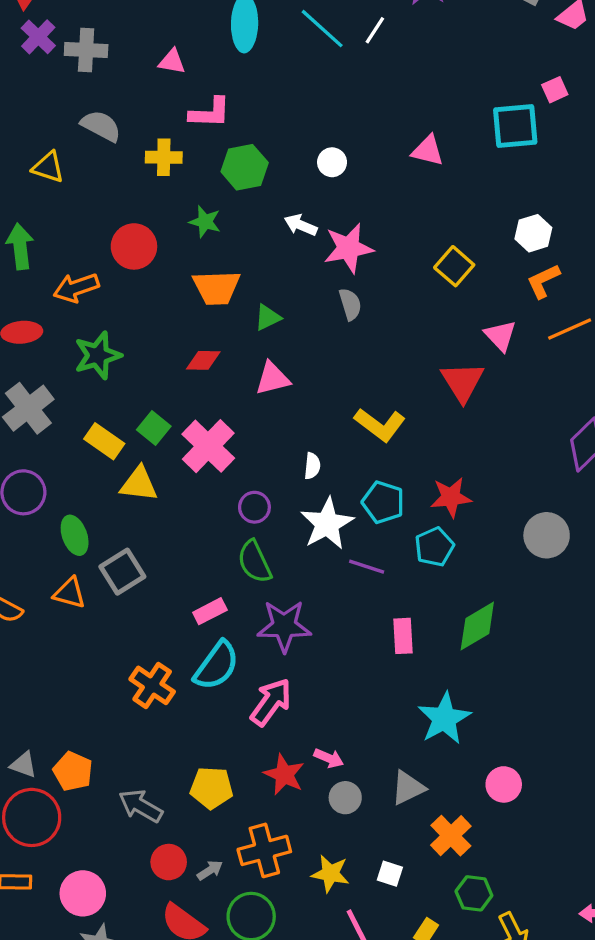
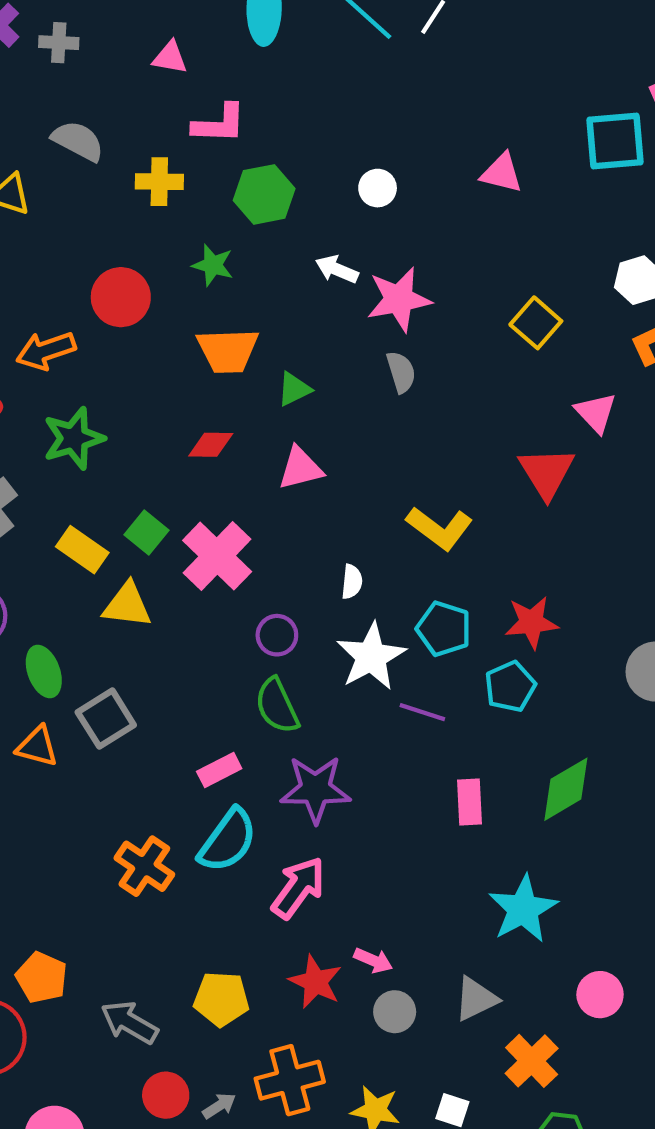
gray cross: (86, 50) -> (59, 43), size x0.7

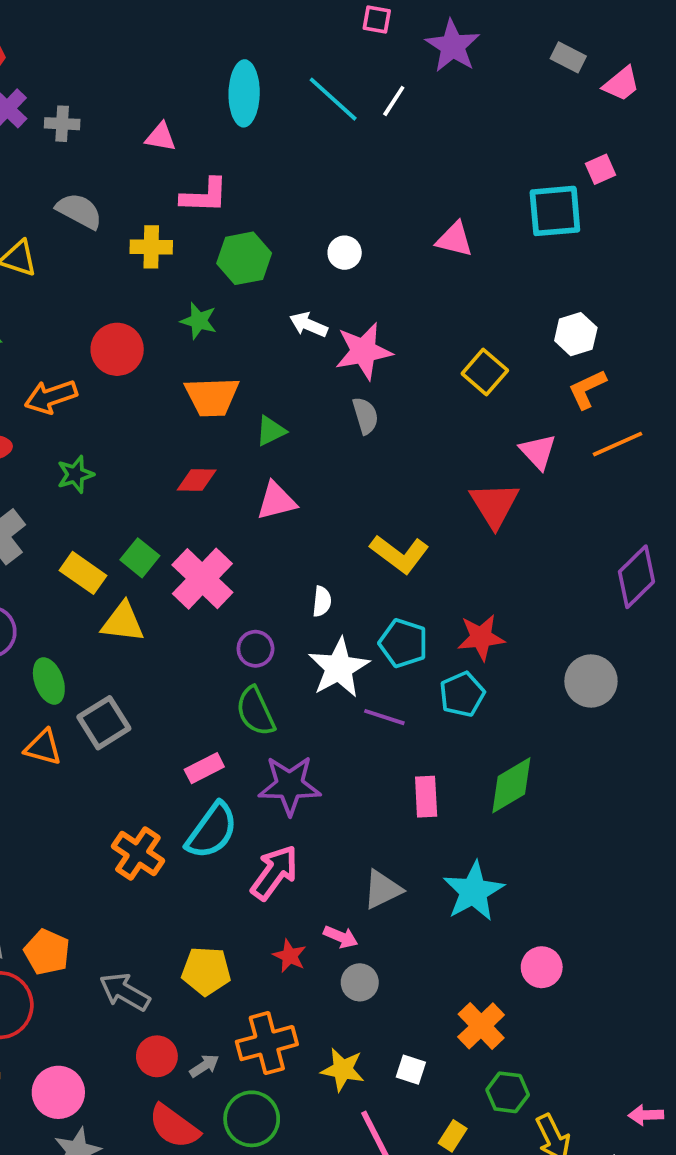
green star: (74, 438) -> (75, 474), size x0.7
red star: (315, 982) -> (290, 956), size x0.7
gray triangle: (476, 999) -> (382, 889), moved

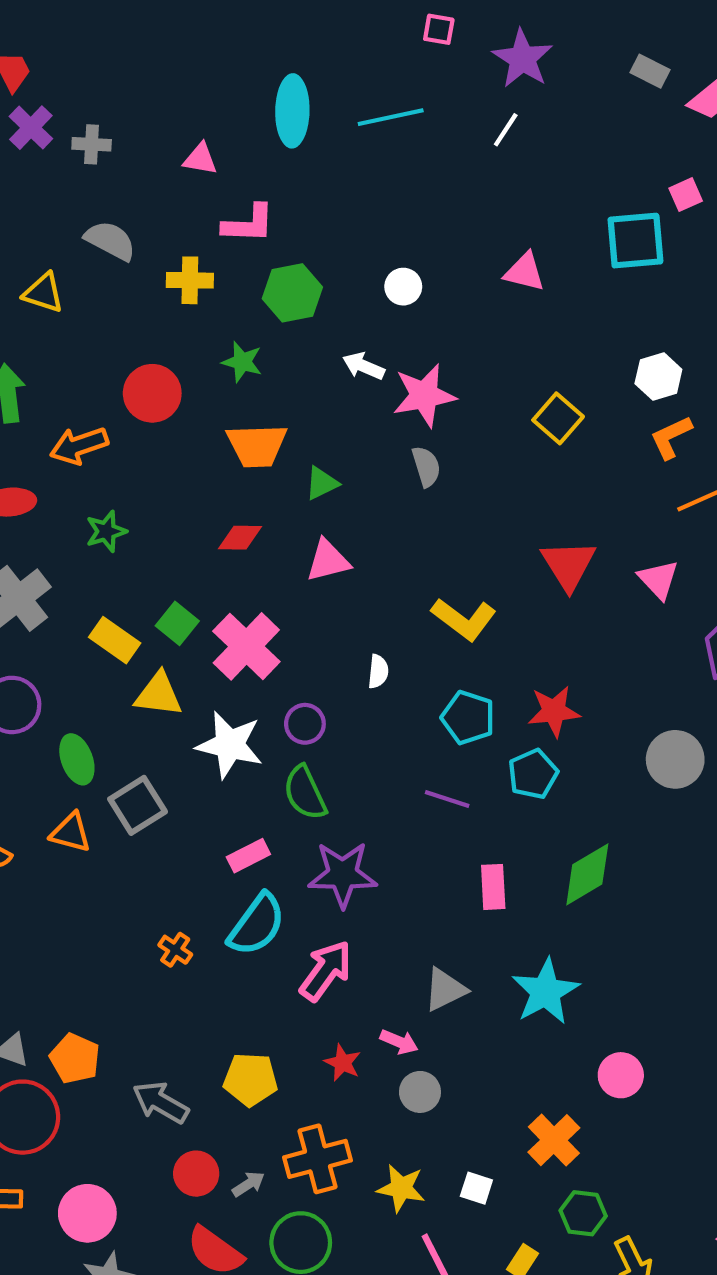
cyan line: (333, 99) -> (391, 117), turned -54
white line: (394, 101) -> (506, 130), moved
pink triangle: (538, 452) -> (658, 579), moved
white star: (339, 668) -> (230, 745), moved, turned -30
orange cross: (138, 853) -> (175, 950), size x0.6

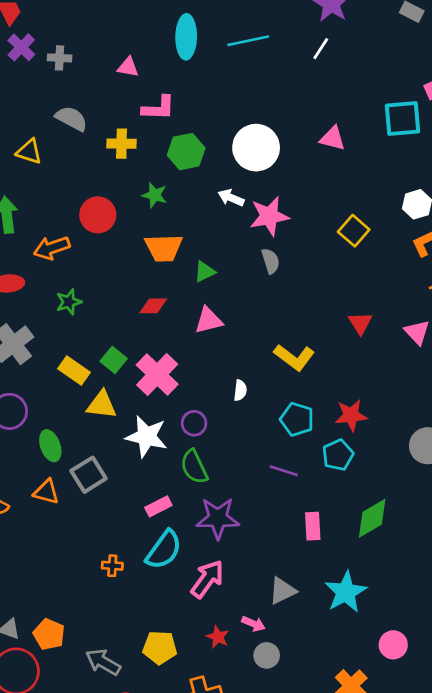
white circle: (403, 287) -> (256, 148), size x2.0
red triangle: (569, 565) -> (360, 323), size x0.7
orange cross: (175, 950) -> (112, 566), turned -30

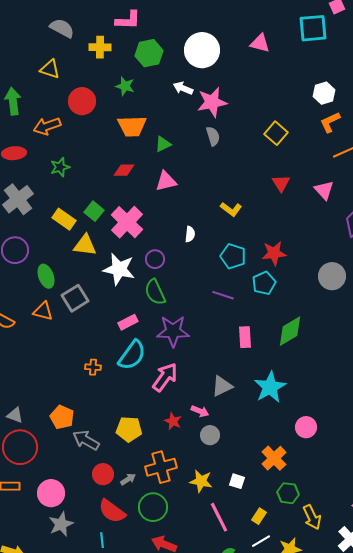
yellow triangle: (29, 152) -> (50, 69), moved
yellow square: (354, 231) -> (276, 133), moved
yellow L-shape: (294, 357) -> (231, 209), size x0.7
orange pentagon: (49, 634) -> (62, 417), moved

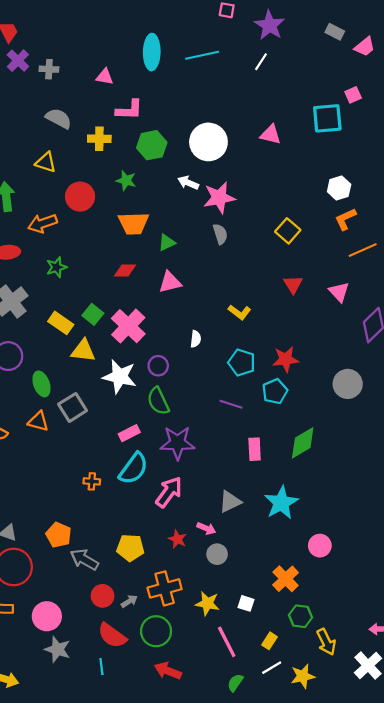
gray star: (61, 524) -> (58, 649), turned -30

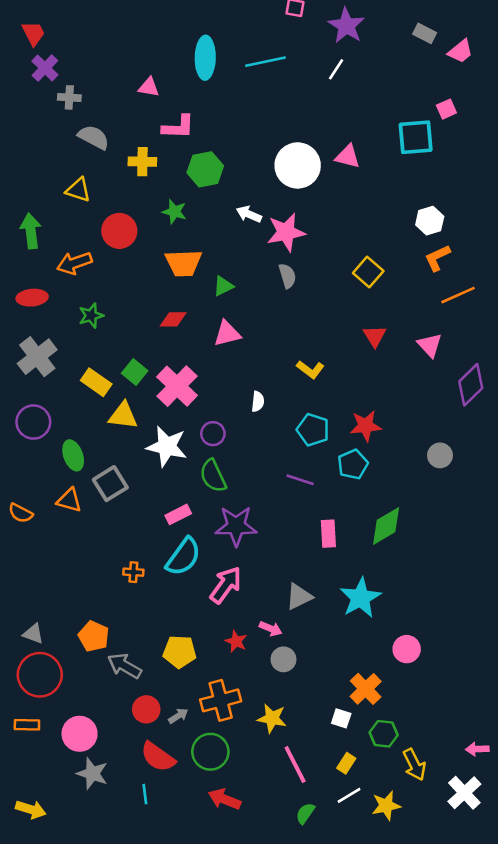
gray cross: (49, 69) -> (69, 97), moved
white circle: (208, 142) -> (298, 165), moved
gray circle: (348, 384) -> (440, 455), size x0.7
white square: (246, 603) -> (341, 718), moved

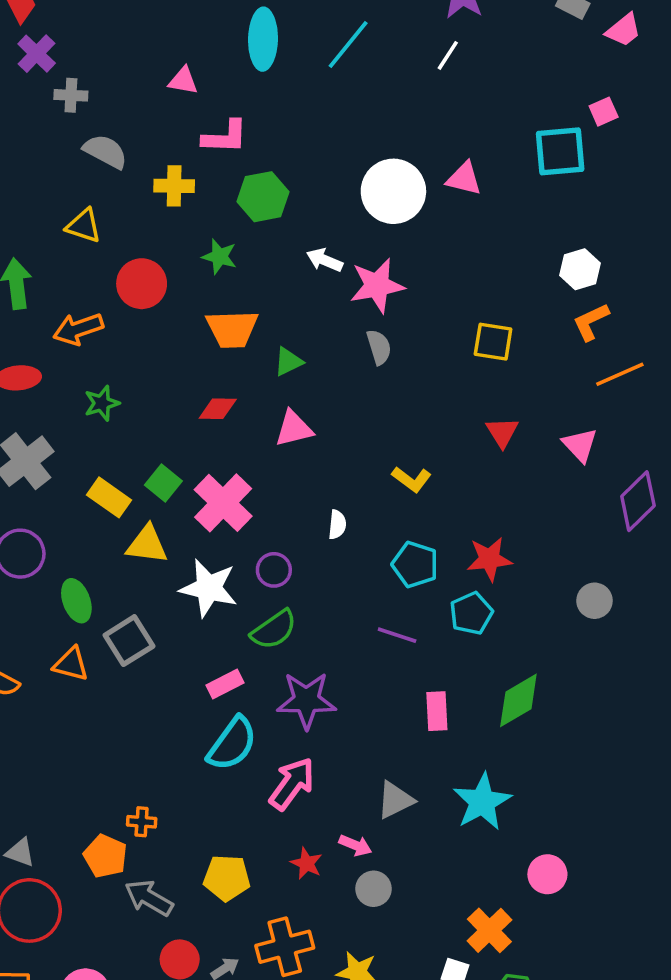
cyan line: (266, 62) -> (348, 45), turned -39
yellow square: (368, 272) -> (493, 342), turned -32
green semicircle: (213, 476) -> (274, 630), turned -100
orange cross: (133, 572) -> (142, 822), moved

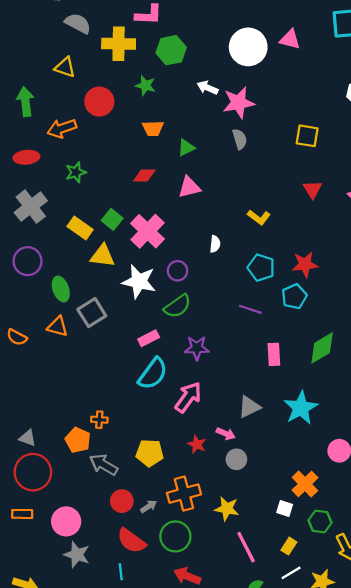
yellow cross: (174, 186) -> (119, 44), size x1.4
orange trapezoid: (232, 329) -> (153, 128), size x0.7
purple star: (306, 700) -> (197, 348), size x0.7

